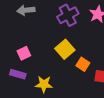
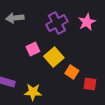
pink square: (24, 53) -> (33, 49), moved

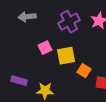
yellow square: (54, 57) -> (66, 56), turned 30

